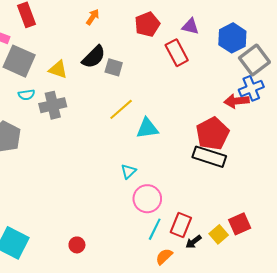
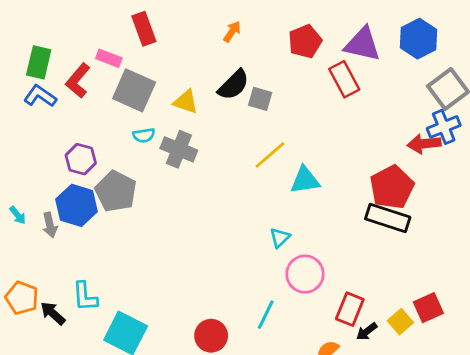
purple triangle: (190, 26) -> (362, 44), size x1.6
blue hexagon: (232, 38) -> (419, 39), moved
gray cross: (53, 105) -> (179, 149), turned 35
cyan line: (155, 229) -> (266, 315), moved
red circle: (77, 245) -> (211, 336), size x1.5

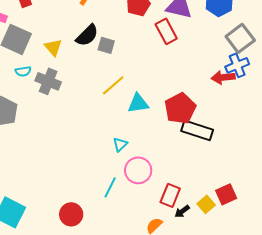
yellow triangle: (186, 102) -> (53, 47), turned 30
red pentagon: (392, 187) -> (180, 108), moved
cyan line: (266, 315) -> (110, 187), moved

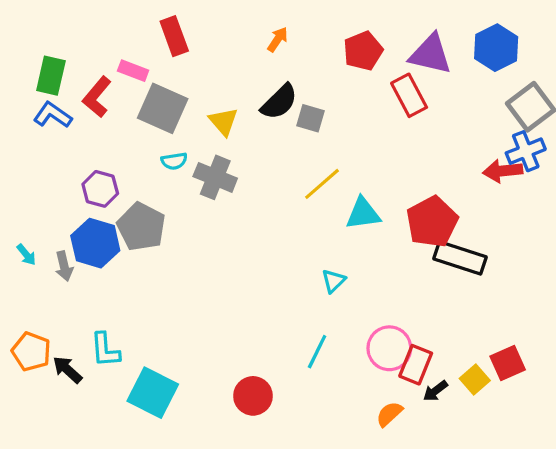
pink circle: (138, 170) -> (389, 348), moved

